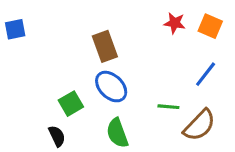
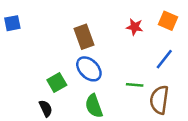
red star: (175, 23) -> (135, 27), moved
brown semicircle: (199, 125) -> (159, 100), turned 144

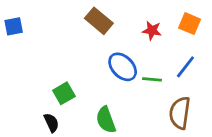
brown rectangle: (84, 37) -> (99, 21), moved, turned -30
blue ellipse: (89, 69) -> (123, 67), moved
green line: (135, 85) -> (152, 79), moved

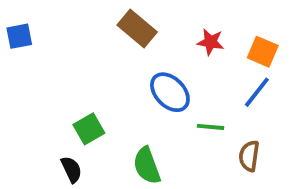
orange square: (190, 24) -> (263, 52), moved
green line: (152, 79) -> (211, 127), moved
brown semicircle: (180, 113) -> (249, 156), size x0.7

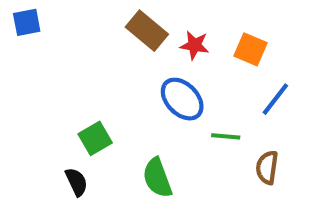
blue square: (19, 36) -> (27, 22), moved
red star: (211, 42) -> (195, 45), moved
orange square: (263, 52) -> (251, 49), moved

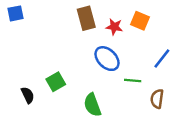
brown rectangle: (147, 31) -> (86, 18), turned 35
orange square: (251, 49) -> (140, 21), moved
black semicircle: (76, 182) -> (28, 95), moved

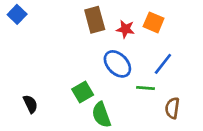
blue square: (16, 13) -> (17, 14), turned -35
blue line: (162, 59) -> (163, 64), moved
green square: (56, 82) -> (83, 92), moved

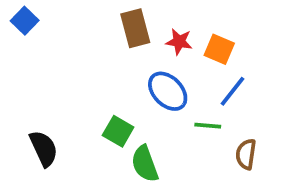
orange square: (154, 22) -> (219, 49), moved
green square: (83, 92) -> (118, 131), turned -30
black semicircle: (30, 104) -> (44, 148), size x1.4

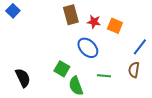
blue line: (233, 91) -> (140, 47), moved
green line: (208, 126) -> (104, 76), moved
brown semicircle: (246, 154) -> (134, 70), moved

